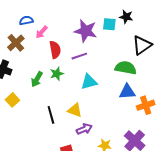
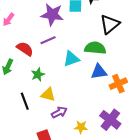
red semicircle: (55, 50) -> (25, 49), moved, turned -42
green star: (57, 74) -> (38, 75), moved
cyan triangle: (89, 82) -> (71, 59), moved

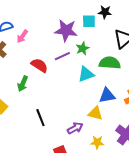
blue triangle: (99, 72) -> (107, 96), moved
green star: (38, 75) -> (83, 48), moved
yellow triangle: (48, 95) -> (95, 113), moved

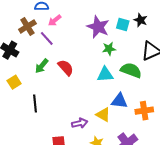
purple line: (62, 56) -> (47, 38), moved, turned 56
red semicircle: (39, 65) -> (66, 68), moved
black line: (40, 118) -> (35, 103), moved

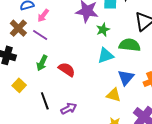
red semicircle: (66, 68) -> (67, 69), moved
blue triangle: (119, 101) -> (126, 78), turned -42
purple arrow: (80, 123) -> (69, 108), moved

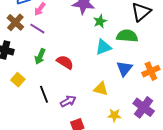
yellow triangle: (114, 95) -> (101, 89), moved

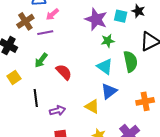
purple line: (37, 29) -> (45, 33), turned -56
green semicircle: (127, 36) -> (131, 61), turned 60
cyan triangle: (103, 47) -> (105, 67), turned 42
blue triangle: (124, 69) -> (109, 91), moved

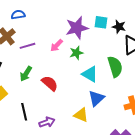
black star: (138, 11) -> (119, 27), moved
pink arrow: (52, 14) -> (57, 45), moved
purple star: (96, 19) -> (77, 28), turned -30
green star: (108, 41) -> (76, 53), moved

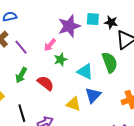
purple line: (27, 46) -> (21, 47), turned 70
green star: (76, 53) -> (61, 59), moved
yellow triangle: (81, 115) -> (73, 104), moved

